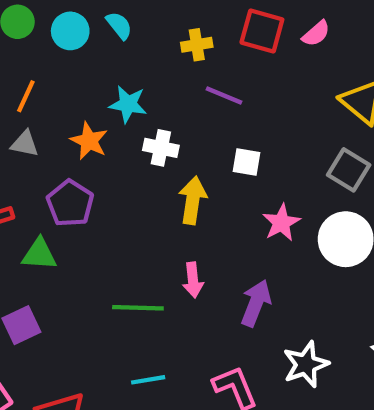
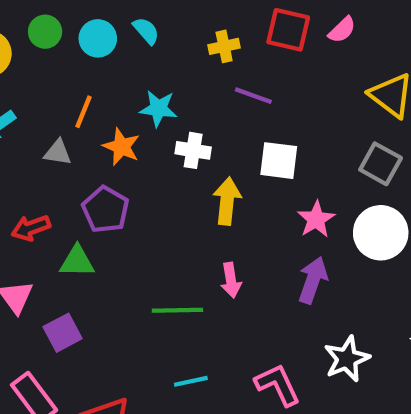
orange line: (26, 96) -> (84, 112), moved
white square: (247, 162) -> (279, 161), size x1.4
purple arrow: (256, 303) -> (313, 280), moved

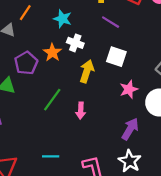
orange star: (121, 147) -> (52, 53), moved
purple arrow: (313, 280) -> (130, 129), moved
green line: (177, 310) -> (52, 100), moved, turned -65
white star: (347, 359) -> (130, 161), turned -30

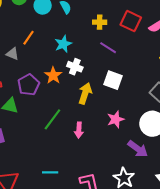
cyan star: (62, 19) -> (63, 44), turned 30
pink star: (129, 89) -> (116, 119), moved
purple arrow: (130, 129) -> (138, 149), moved, turned 95

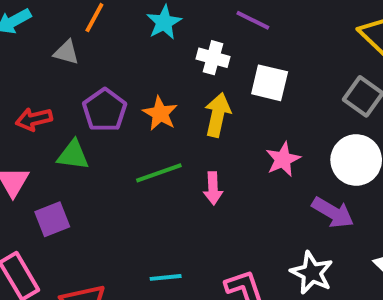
white cross: (75, 67) -> (213, 58), moved
orange star: (53, 75) -> (160, 113), moved
green line: (52, 119) -> (159, 173), turned 40

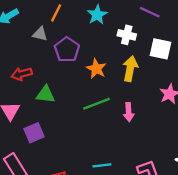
purple pentagon: (105, 110) -> (67, 50), moved

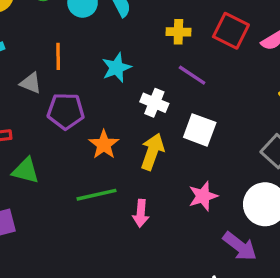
orange line: (56, 13) -> (58, 56), turned -36
purple pentagon: (67, 50) -> (66, 111), turned 30

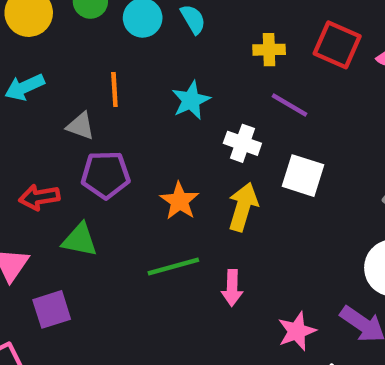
purple pentagon: (66, 111) -> (106, 175), moved
pink star: (203, 196) -> (297, 331), moved

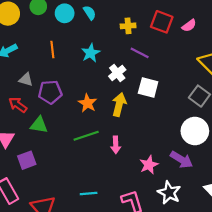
gray triangle: (81, 126) -> (26, 80), moved
white cross: (242, 143) -> (117, 73), turned 35
red arrow: (39, 197) -> (18, 105), turned 48

